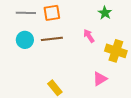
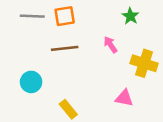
cyan circle: (25, 40) -> (31, 82), moved
pink triangle: (100, 79) -> (124, 98), turned 42

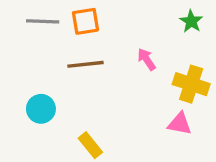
green star: (130, 16) -> (191, 21), moved
pink triangle: (124, 98) -> (180, 124), moved

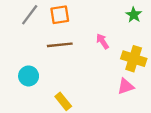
gray line: (43, 21) -> (30, 15), turned -55
pink triangle: (180, 124) -> (126, 86), turned -30

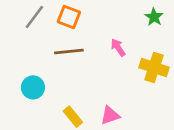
orange square: (60, 15) -> (69, 17), turned 30
pink triangle: (126, 86) -> (110, 115), moved

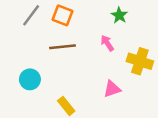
green star: (154, 17) -> (119, 15), moved
pink triangle: (110, 115) -> (112, 89), moved

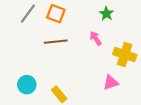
cyan circle: (30, 79) -> (27, 85), moved
pink triangle: (112, 89) -> (111, 82), moved

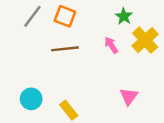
yellow cross: (125, 55) -> (145, 40), moved, turned 30
pink triangle: (111, 82) -> (129, 96), turned -35

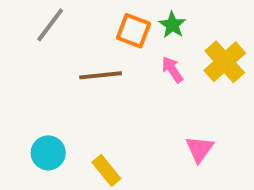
orange square: (65, 16) -> (134, 31), moved
green star: (124, 16) -> (172, 25), moved

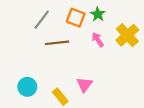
gray line: (50, 25) -> (42, 20), moved
pink triangle: (199, 149) -> (84, 85), moved

